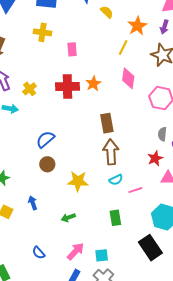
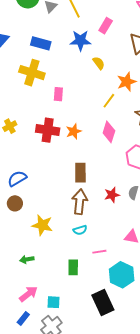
yellow cross: (42, 32) -> (32, 73), size x1.4
red star: (155, 158) -> (112, 195), moved
pink line: (135, 190) -> (99, 252), moved

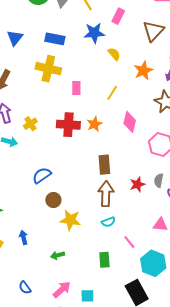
yellow line: (109, 101) -> (112, 93), moved
brown circle: (15, 203) -> (53, 200), moved
pink line: (99, 252) -> (129, 242), turned 64

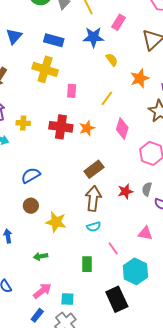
yellow cross: (30, 124) -> (23, 123), turned 32
brown rectangle: (104, 165) -> (94, 169), turned 54
brown circle: (53, 200) -> (31, 206), moved

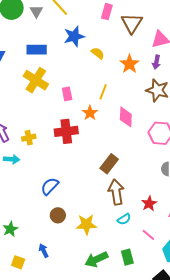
pink rectangle: (119, 22) -> (107, 12), moved
yellow cross: (45, 69) -> (36, 80), turned 30
orange star: (87, 128) -> (90, 113), moved
red star: (125, 191) -> (149, 204), moved
green arrow: (41, 256) -> (96, 259), moved, size x1.6

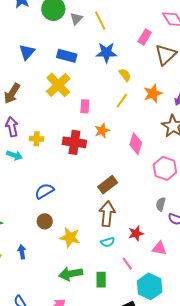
yellow line: (103, 92) -> (122, 101), moved

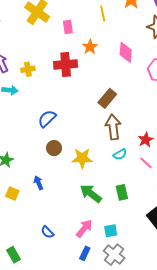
yellow line: (122, 101) -> (103, 13), turned -35
pink line: (127, 264) -> (146, 163), moved
green arrow: (71, 274) -> (91, 194), turned 60

